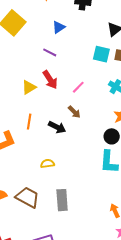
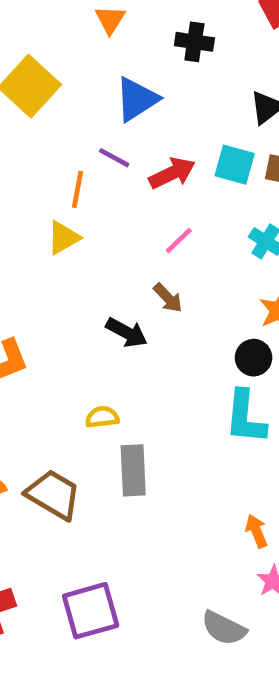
blue triangle: (59, 27) -> (137, 99), size x1.5
red arrow: (50, 80) -> (172, 173), moved, turned -84
orange line: (29, 122) -> (77, 189), moved
gray rectangle: (62, 200) -> (133, 470), moved

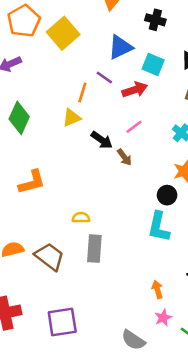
cyan square: (235, 165) -> (153, 65), moved
black arrow: (127, 333) -> (102, 140), moved

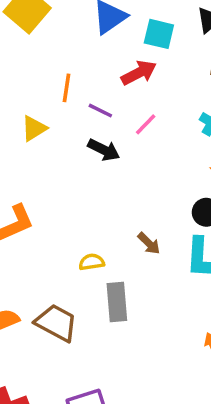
purple line: (104, 78) -> (100, 111), moved
yellow triangle: (72, 118) -> (34, 128), moved
brown arrow: (124, 157) -> (149, 243), moved

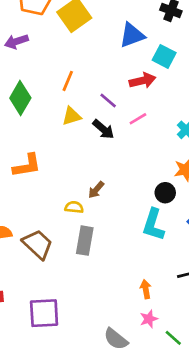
orange line: (67, 88) -> (68, 81), moved
yellow triangle: (34, 128) -> (72, 116), moved
brown arrow: (149, 243) -> (96, 190), moved, turned 72

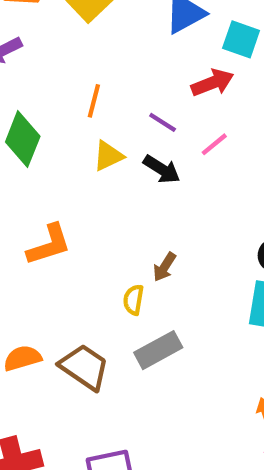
yellow semicircle: (74, 207) -> (133, 300), turned -78
gray rectangle: (85, 241) -> (158, 350), turned 60

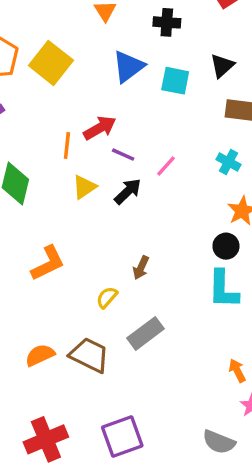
red arrow: (213, 83) -> (100, 128), moved
black arrow: (162, 169) -> (128, 191), turned -68
yellow semicircle: (133, 300) -> (107, 297), moved, turned 40

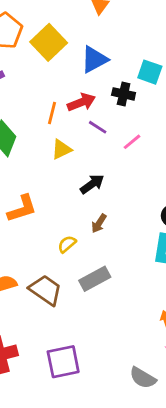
black cross: (167, 22) -> (124, 94), moved
blue triangle: (128, 67) -> (94, 59), moved
black arrow: (128, 191) -> (92, 184), moved

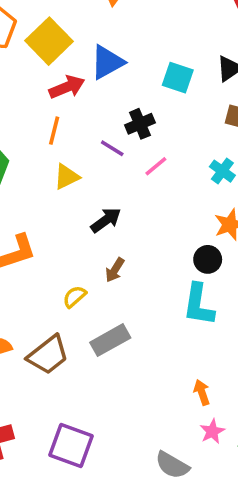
black cross: (124, 94) -> (140, 124), moved, turned -35
red arrow: (81, 102) -> (67, 87), moved
brown trapezoid: (46, 290) -> (48, 355), turned 108
purple square: (63, 362) -> (71, 446), turned 32

